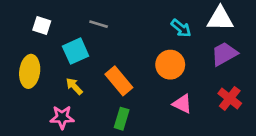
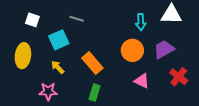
cyan arrow: (181, 28) -> (141, 22), turned 49
purple trapezoid: (224, 54) -> (164, 49), moved

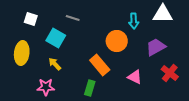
cyan square: (59, 40) -> (56, 38), turned -36
orange circle: (132, 50) -> (117, 41), moved
orange rectangle: (92, 63) -> (100, 65), moved

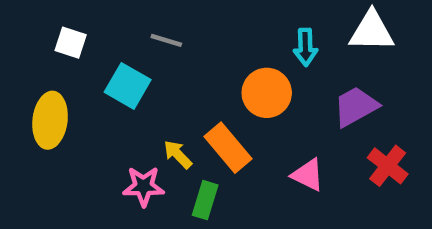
yellow arrow: (55, 64) -> (178, 154), moved
pink star: (46, 87) -> (144, 186), moved

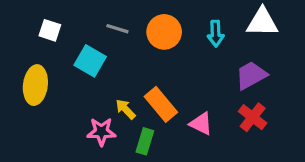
orange circle: (267, 93) -> (164, 32), moved
red cross: (388, 166) -> (253, 117), moved
pink triangle: (308, 175) -> (201, 124), moved

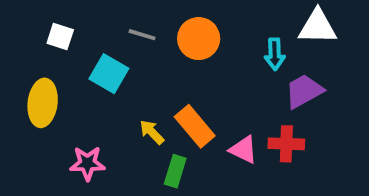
cyan arrow: (216, 34) -> (275, 54), moved
red cross: (253, 117) -> (286, 144), moved, turned -36
pink star: (101, 132) -> (87, 163), moved

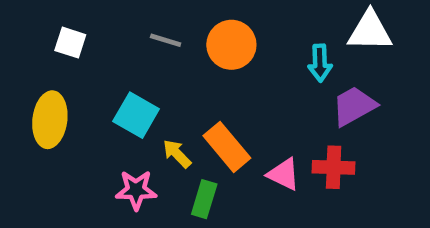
cyan square: (109, 74) -> (136, 115), moved
pink star: (87, 163) -> (136, 190), moved

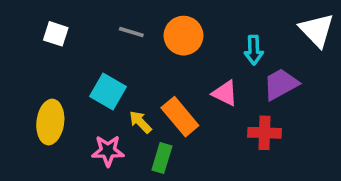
white triangle: (370, 31) -> (317, 30), moved, turned 45
yellow ellipse: (50, 120) -> (50, 122), moved
pink triangle: (284, 174) -> (225, 93), moved

